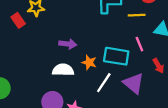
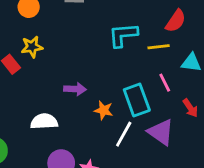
cyan rectangle: (116, 56) -> (137, 100), turned 65
white semicircle: (63, 70) -> (44, 121), moved

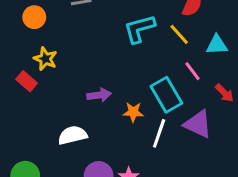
yellow star: (32, 47) -> (45, 59), turned -30
yellow line: (159, 47) -> (179, 34), turned 65

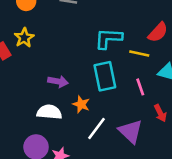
yellow line: (179, 34) -> (139, 54), turned -54
cyan rectangle: (166, 95) -> (105, 76), moved
white semicircle: (73, 135) -> (49, 112), moved

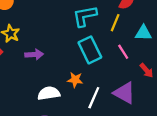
yellow line: (139, 54) -> (115, 23), turned -66
purple arrow: (58, 81) -> (34, 55), moved

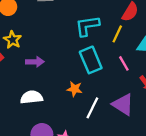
white semicircle: (49, 93) -> (32, 97), moved

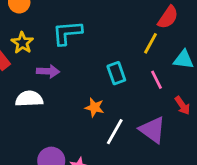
cyan L-shape: (87, 26) -> (67, 33), moved
cyan rectangle: (91, 60) -> (116, 73), size x0.7
white semicircle: (32, 97) -> (29, 99), moved

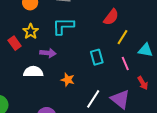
red semicircle: (168, 17) -> (111, 17), moved
orange star: (94, 107) -> (68, 80), moved

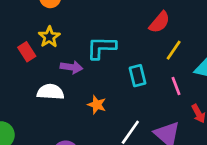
cyan L-shape: (63, 26) -> (101, 48), moved

